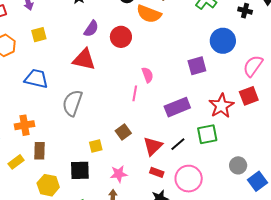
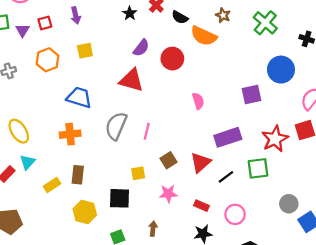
pink line: (135, 93) -> (147, 131), moved
orange cross: (24, 125) -> (70, 134), moved
red triangle: (153, 146) -> (201, 162), moved
pink star: (119, 174) -> (168, 194), moved
pink circle: (189, 179) -> (235, 214), size x0.7

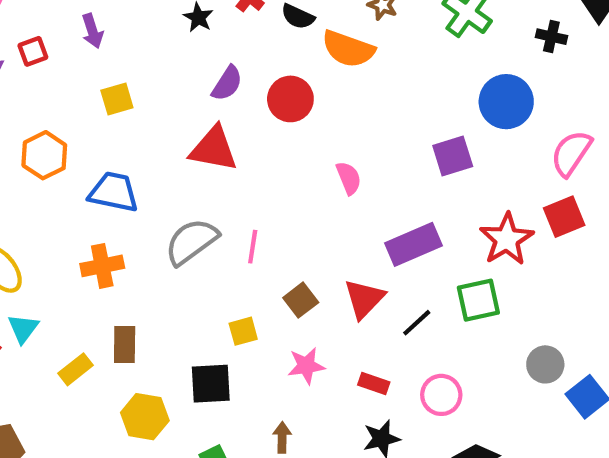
orange hexagon: (48, 60) -> (44, 155), moved
gray semicircle: (116, 126) -> (191, 242), turned 36

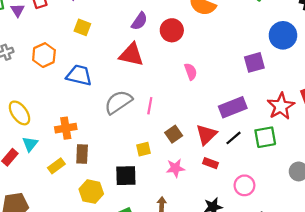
yellow square: (117, 99) -> (82, 27), turned 35
pink semicircle: (349, 178) -> (191, 72), moved
orange cross: (102, 266) -> (66, 128), moved
black line: (417, 323) -> (234, 138), moved
red rectangle: (374, 384) -> (211, 163), moved

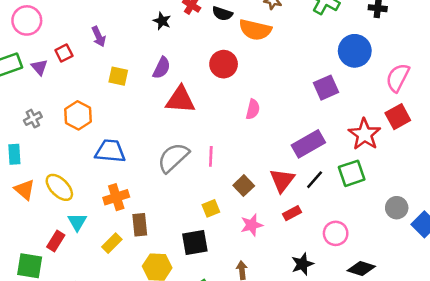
purple semicircle: (139, 21) -> (162, 68), moved
pink semicircle: (191, 72) -> (253, 109), turned 42
blue trapezoid: (79, 75) -> (110, 151), moved
red rectangle: (211, 163) -> (292, 213), turned -40

